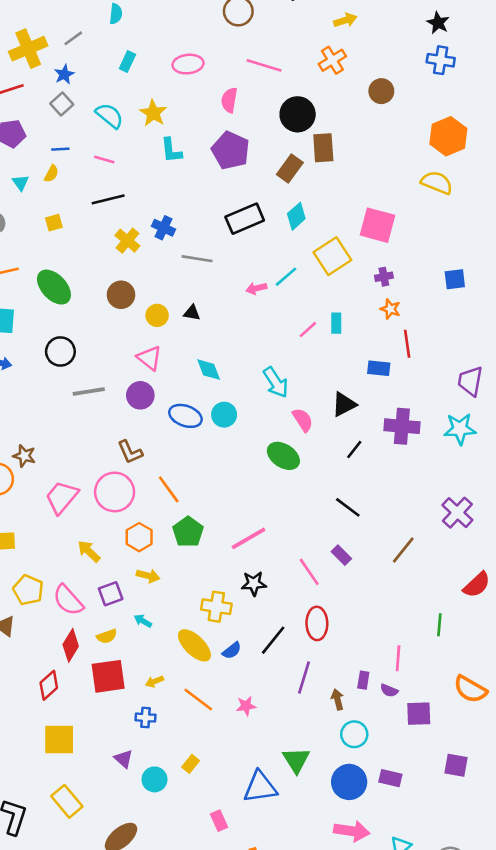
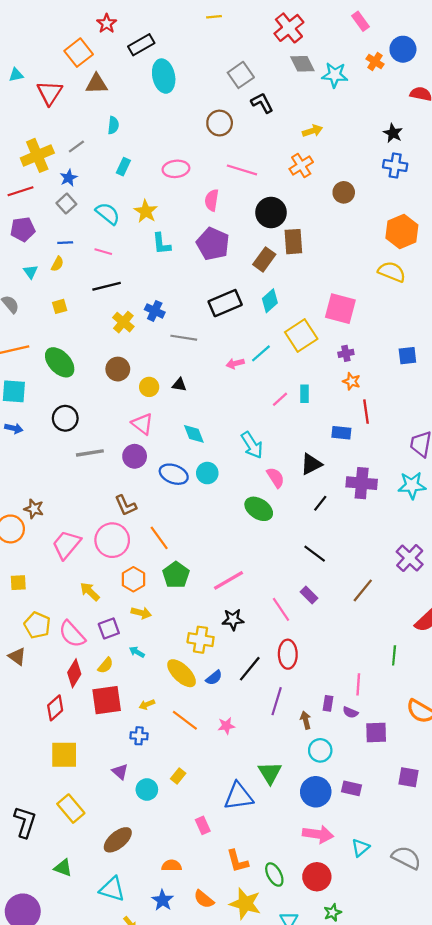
yellow semicircle: (107, 636) -> (105, 665), turned -30

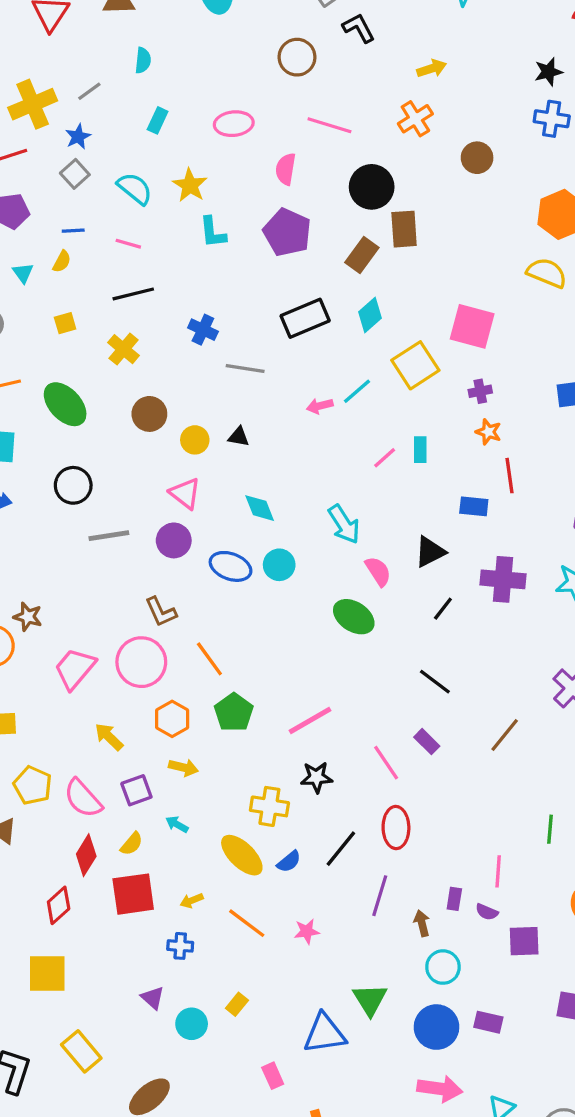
black star: (393, 133) -> (548, 72), turned 30
yellow cross: (123, 322) -> (123, 349), moved
yellow square: (64, 755) -> (47, 974), moved

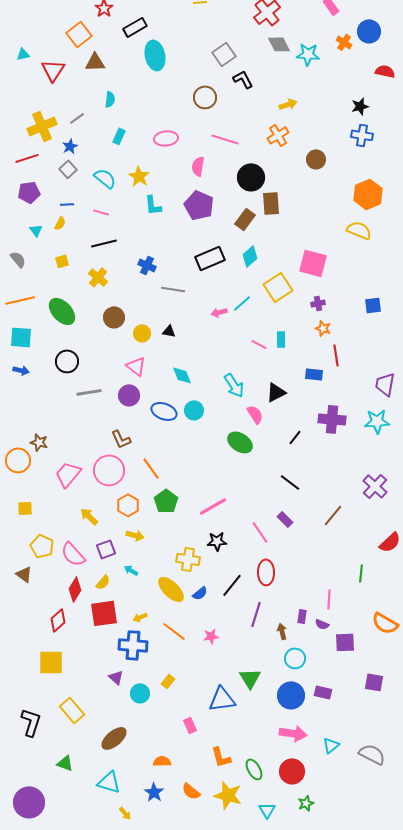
pink line: (385, 458) -> (259, 344), turned 70
black triangle: (430, 552) -> (276, 392), moved
blue cross: (180, 946) -> (133, 645), size x1.8

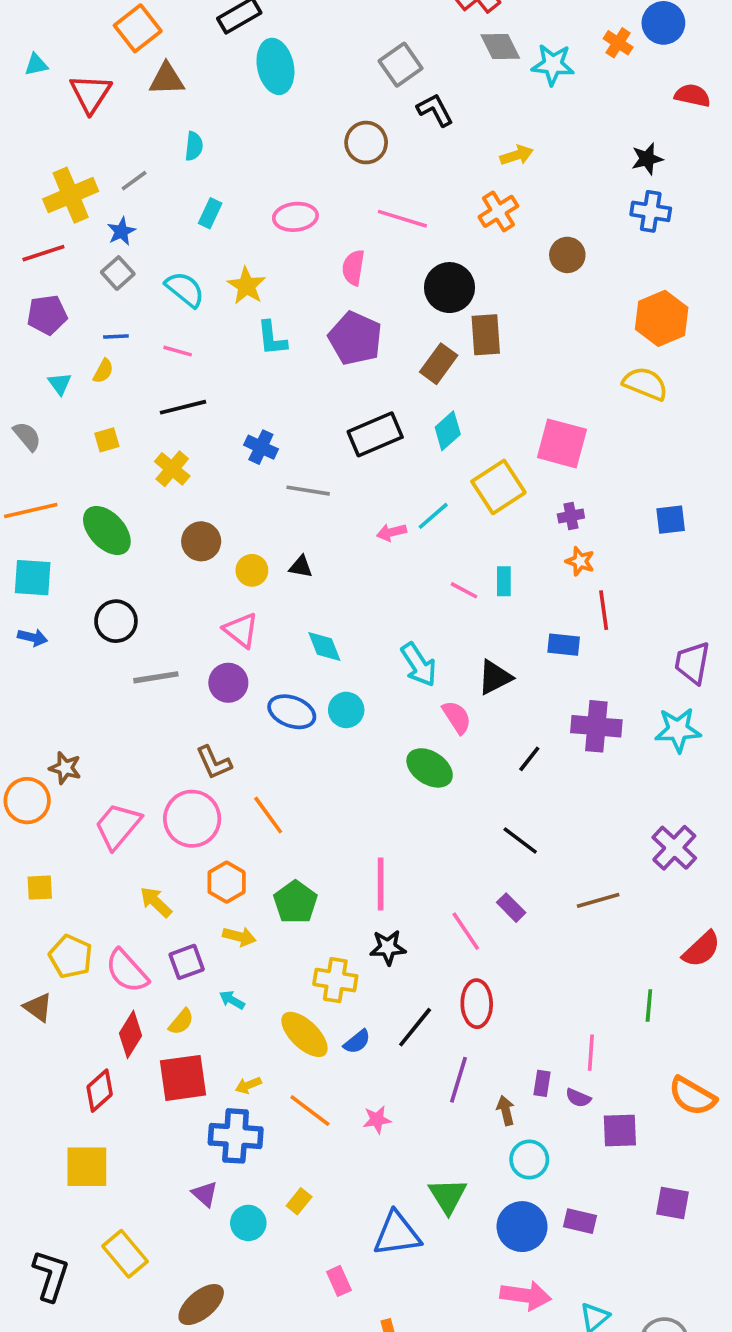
green pentagon: (166, 501) -> (295, 902), moved
pink line: (213, 506) -> (381, 884), turned -60
brown line: (333, 515) -> (598, 900), turned 35

